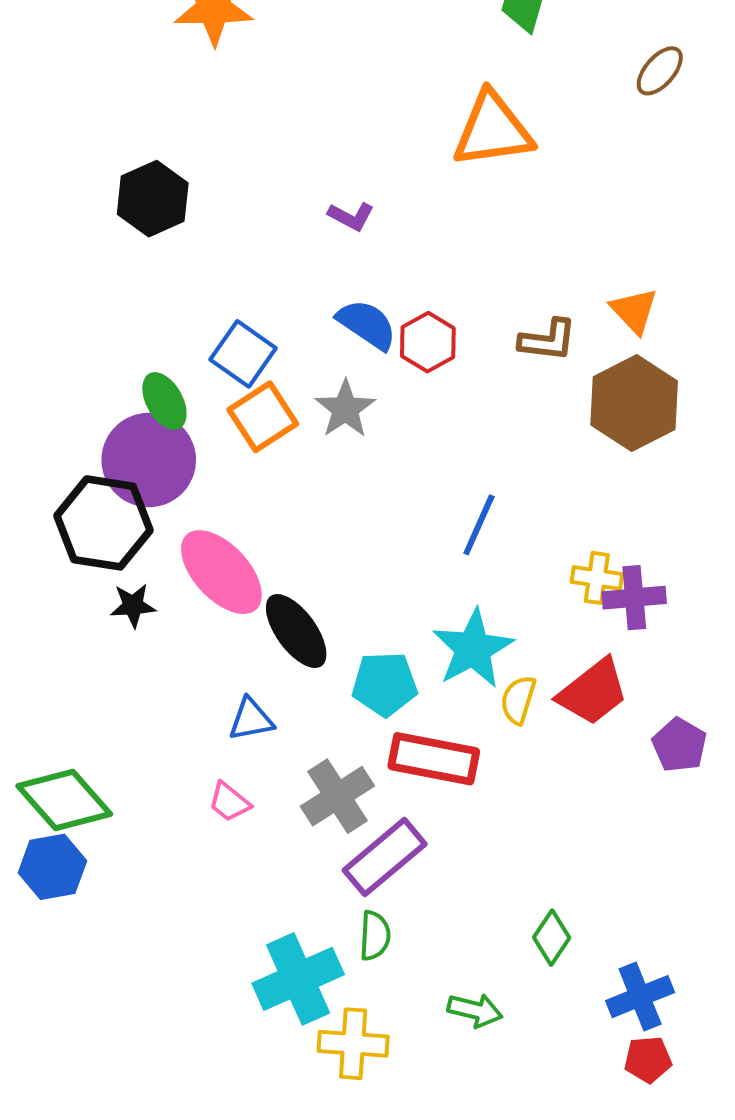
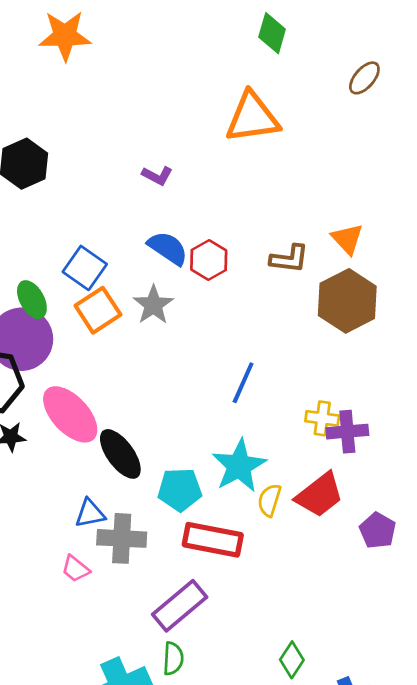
gray cross: (337, 796) -> (122, 538), moved, turned 36

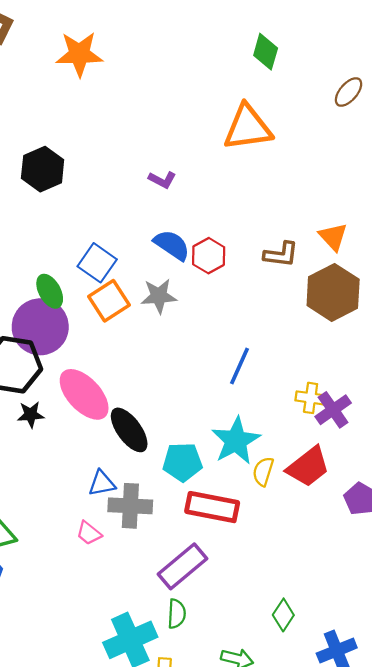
gray star: (153, 305) -> (159, 296), turned 30
purple cross: (347, 432) -> (333, 410), turned -30

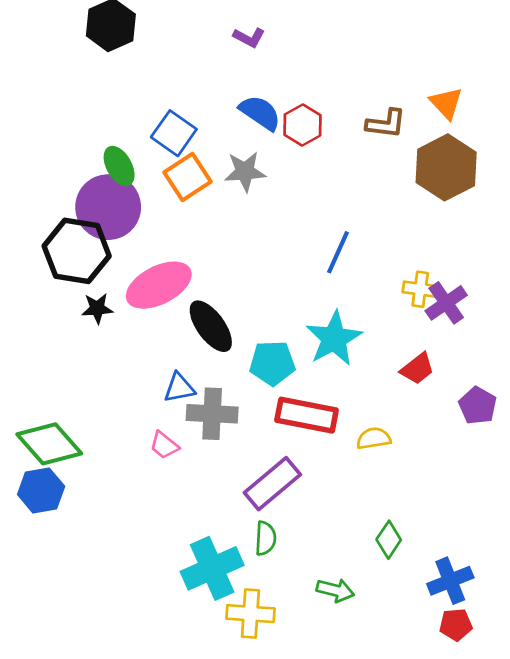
pink ellipse: (84, 394) -> (159, 285), turned -74
red trapezoid: (308, 467) -> (417, 369), size x0.7
yellow semicircle: (263, 471) -> (374, 438), moved, turned 64

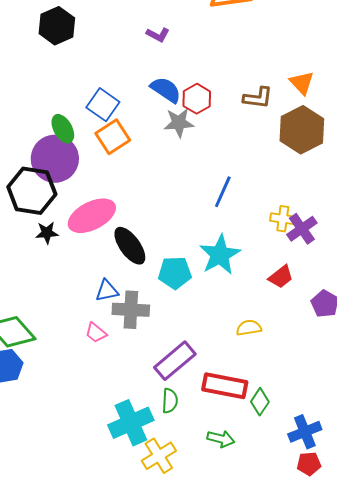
gray star: (245, 172) -> (179, 123), moved
red rectangle: (307, 415) -> (225, 386), moved
yellow cross: (250, 614) -> (159, 456), turned -36

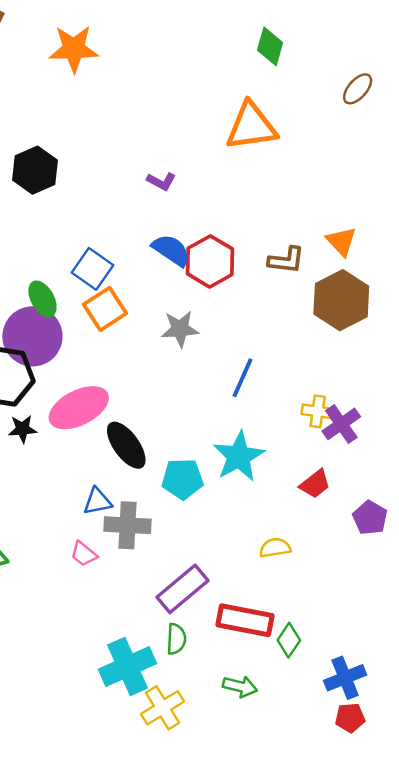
red hexagon: (197, 99) -> (210, 261), size x1.4
gray star: (179, 123) -> (180, 329), moved

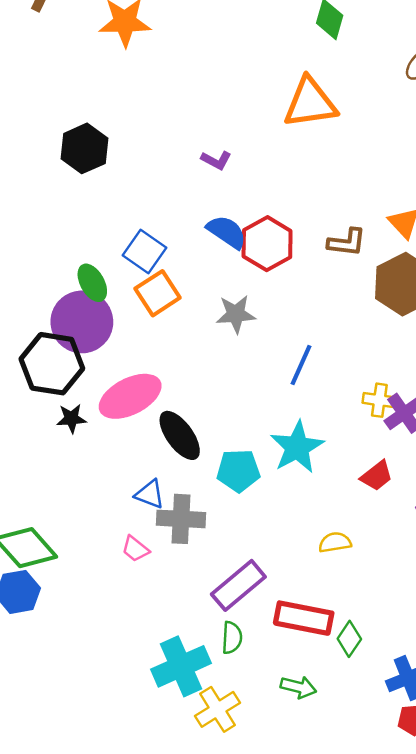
blue triangle: (98, 501) -> (150, 494), turned 32

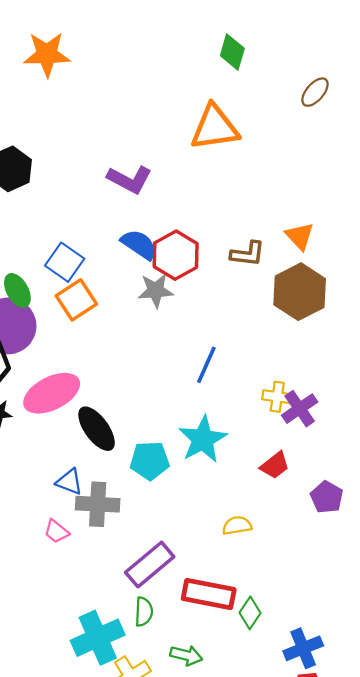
purple L-shape: (216, 160) -> (130, 179), size x1.6
gray star: (236, 314) -> (156, 290), moved
green arrow: (298, 687) -> (186, 655), moved

